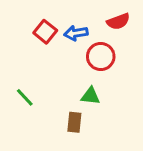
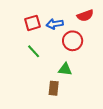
red square: (45, 32) -> (33, 23), turned 35
green line: (25, 97) -> (34, 51), moved

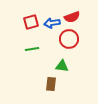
red semicircle: (85, 16) -> (72, 17), moved
green line: (34, 51) -> (32, 49), turned -56

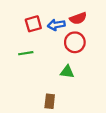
green line: (32, 49) -> (26, 53), moved
brown rectangle: (51, 84) -> (50, 101), moved

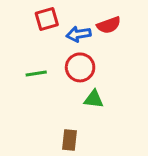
red square: (33, 24) -> (47, 19), moved
red circle: (75, 42) -> (80, 67), moved

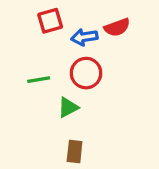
green triangle: (94, 99) -> (68, 107), moved, turned -35

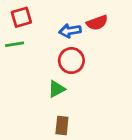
red square: (50, 21) -> (21, 17), moved
green line: (39, 80) -> (15, 44), moved

